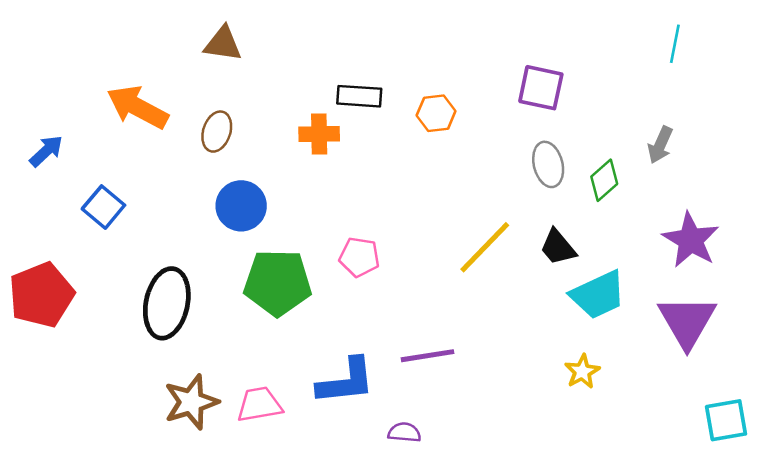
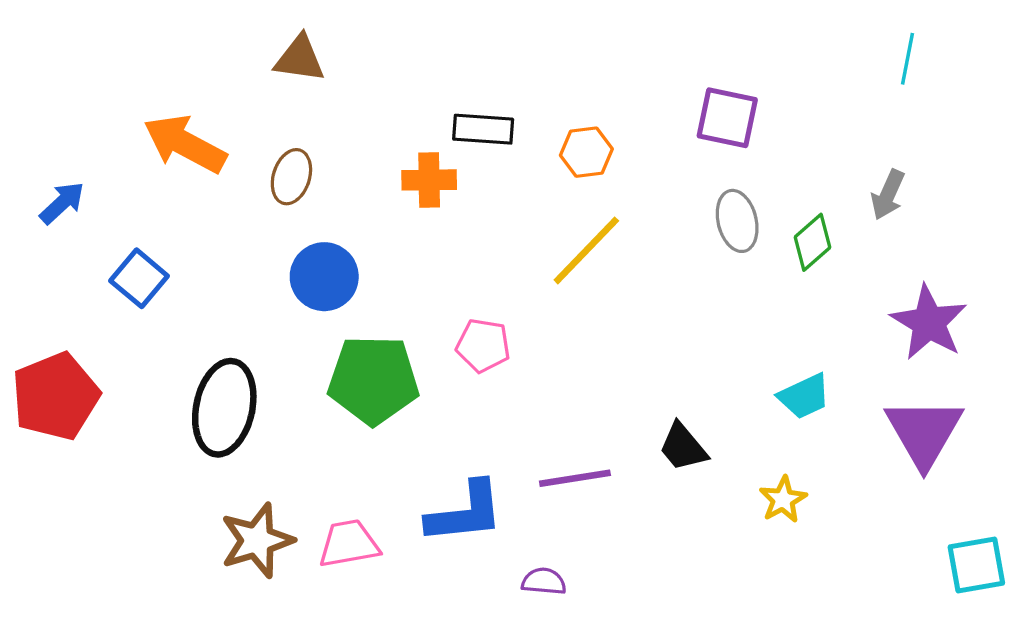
yellow line: (485, 247) -> (586, 250), moved
black trapezoid: (558, 247) -> (683, 447), moved
cyan trapezoid: (598, 295) -> (804, 396), size x0.7

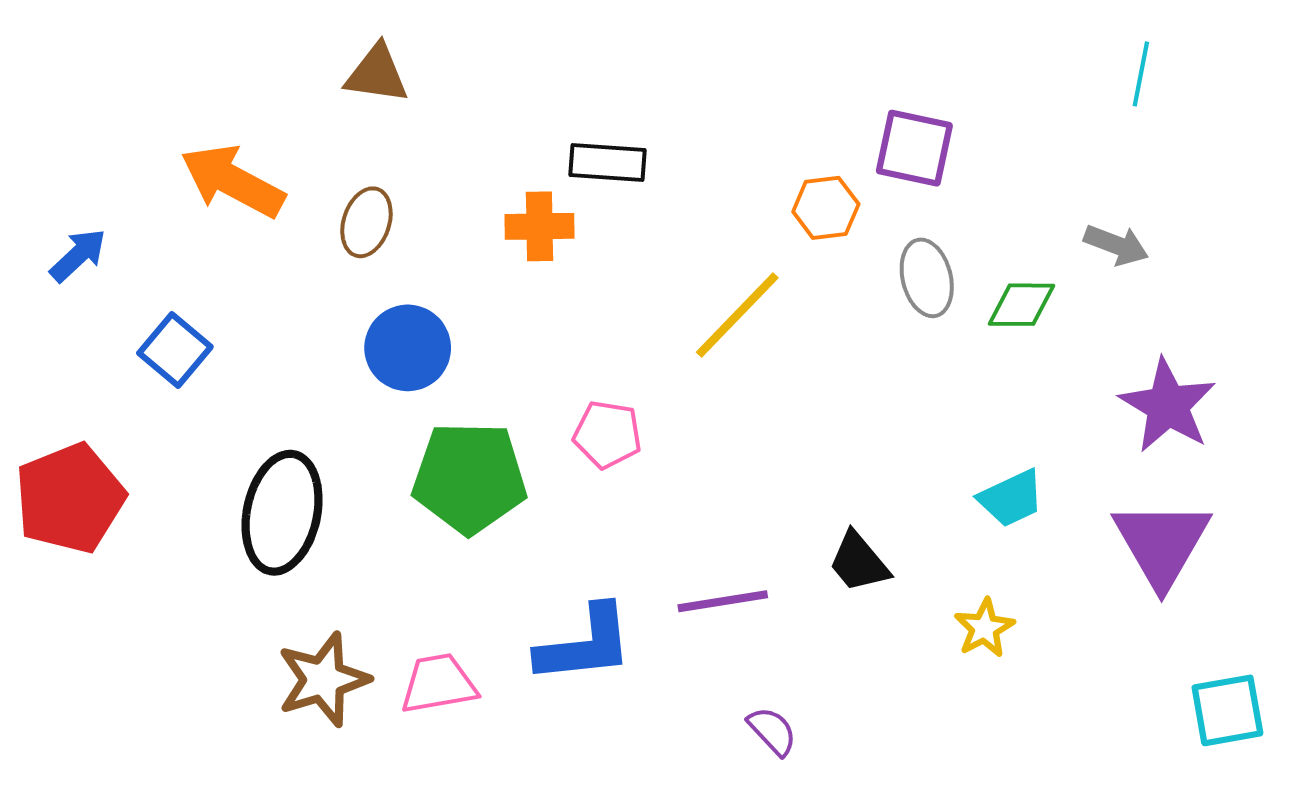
orange hexagon: (586, 152) -> (826, 208), moved
gray arrow: (888, 195) -> (1116, 245), turned -93
green diamond: (812, 242) -> (1021, 305), turned 42
purple semicircle: (544, 581) -> (772, 731), moved, turned 42

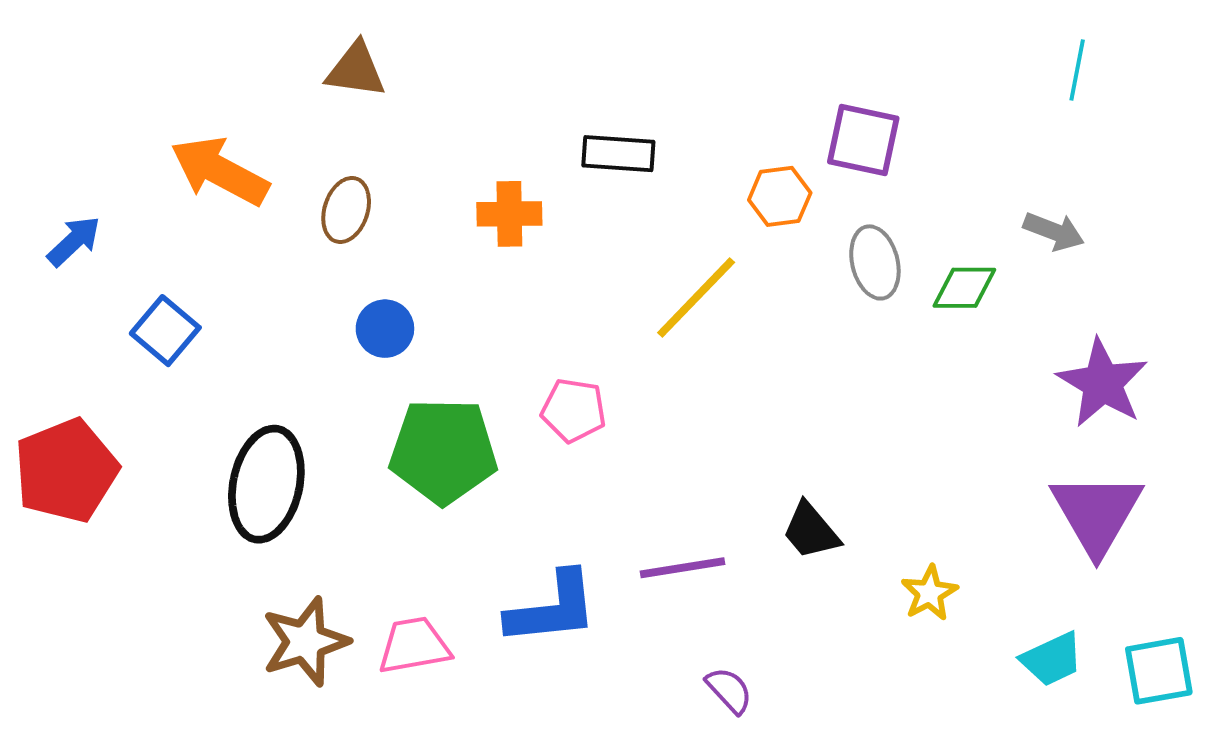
black rectangle: (607, 163) -> (618, 154), moved
blue circle: (408, 348) -> (385, 329), size x0.7
cyan trapezoid: (1011, 498) -> (1052, 659), moved

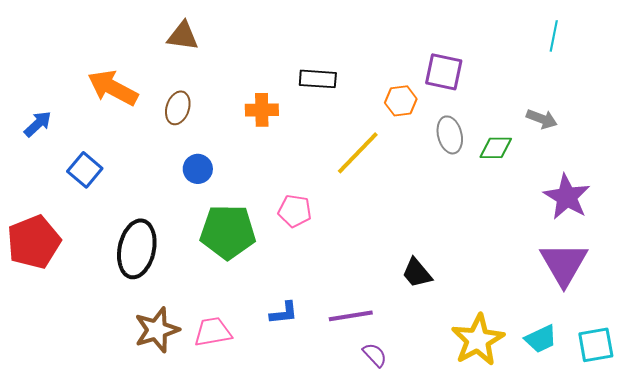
purple line: (682, 568) -> (351, 316), moved
yellow star: (929, 593) -> (478, 340), moved, size x1.8
blue L-shape: (552, 609) -> (284, 313), size x0.6

